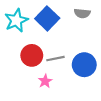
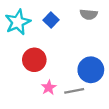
blue square: (47, 18) -> (51, 20), size x0.6
gray line: (55, 59) -> (74, 91), moved

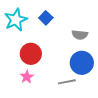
gray semicircle: (89, 14) -> (80, 35), moved
pink star: (49, 87) -> (27, 77), moved

